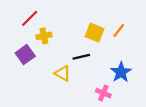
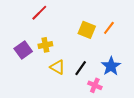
red line: (30, 18) -> (39, 13), moved
yellow cross: (44, 36) -> (45, 45), moved
black line: (81, 57) -> (81, 68), moved, turned -42

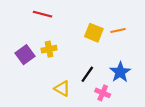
red line: (39, 13) -> (42, 14), turned 60
orange line: (109, 28) -> (118, 31), turned 40
yellow triangle: (57, 67) -> (62, 89), moved

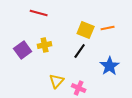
black line: (87, 74) -> (80, 51), moved
yellow triangle: (62, 89) -> (57, 81), turned 42
pink cross: (103, 93) -> (79, 88), moved

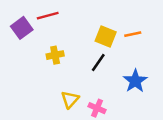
red line: (39, 13) -> (48, 16), turned -30
purple square: (23, 50) -> (22, 28), moved

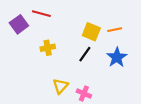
red line: (48, 16) -> (41, 14), turned 30
blue star: (135, 81) -> (117, 57), moved

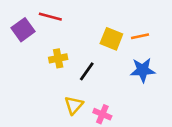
black line: (85, 54) -> (87, 71), moved
blue star: (117, 57) -> (143, 70), turned 30

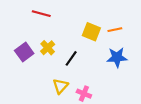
purple square: (23, 30) -> (24, 52), moved
yellow cross: (58, 58) -> (48, 48), turned -32

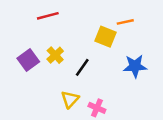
red line: (41, 14) -> (48, 16), turned -30
orange line: (115, 30) -> (125, 22), moved

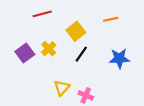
yellow square: (106, 37) -> (76, 31), moved, turned 30
black line: (82, 67) -> (81, 54), moved

